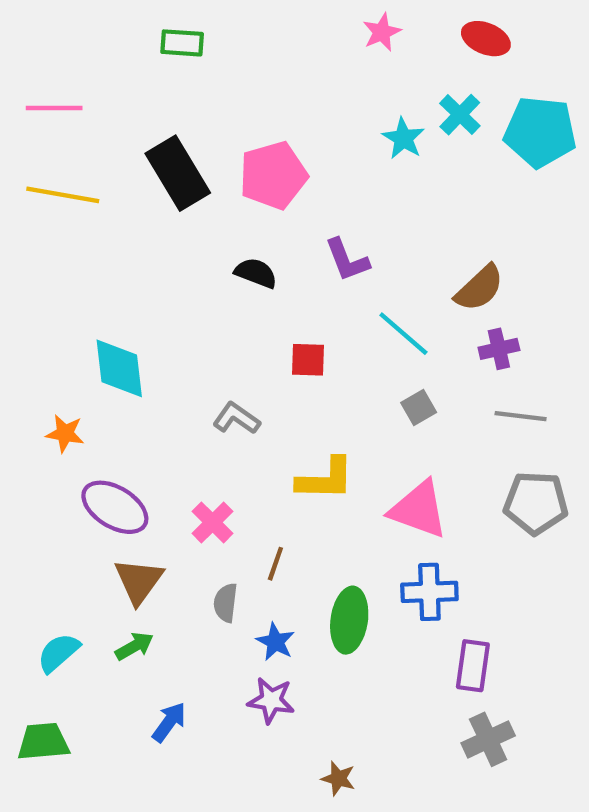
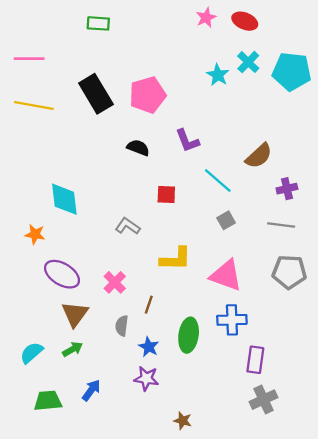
red ellipse: (486, 39) -> (245, 21), moved
purple cross: (499, 349) -> (287, 189), moved
green trapezoid: (43, 742) -> (48, 401), moved

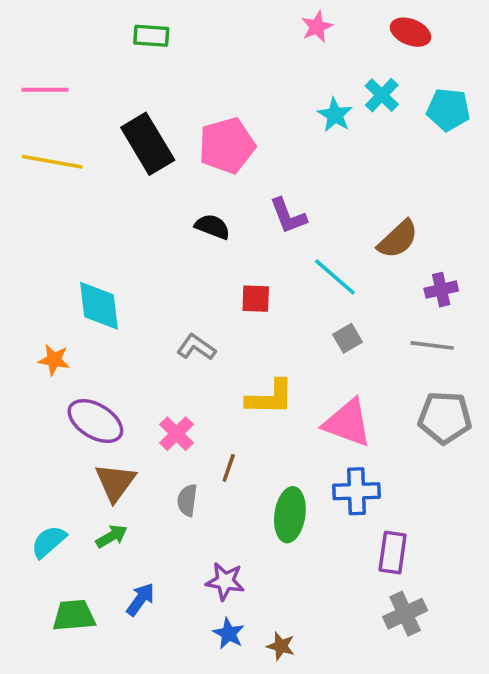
red ellipse: (245, 21) -> (411, 32), moved
cyan pentagon: (292, 71) -> (448, 110), size x0.7
blue star: (149, 347) -> (229, 634), moved

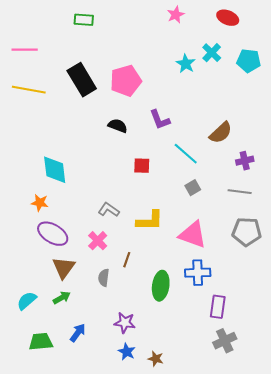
gray L-shape: (196, 347) -> (109, 210), moved
orange star: (54, 360) -> (40, 203), moved

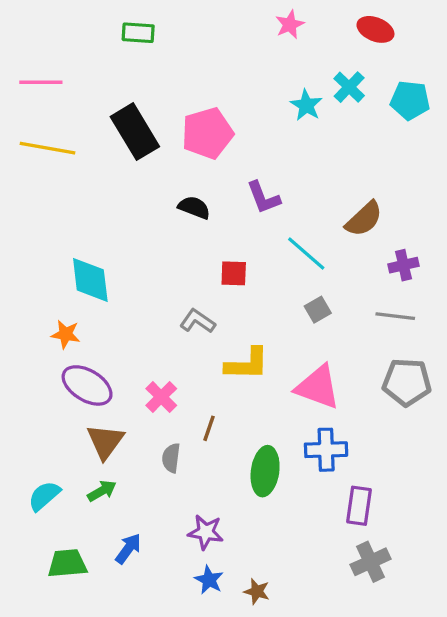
gray L-shape: (109, 210) -> (197, 321), moved

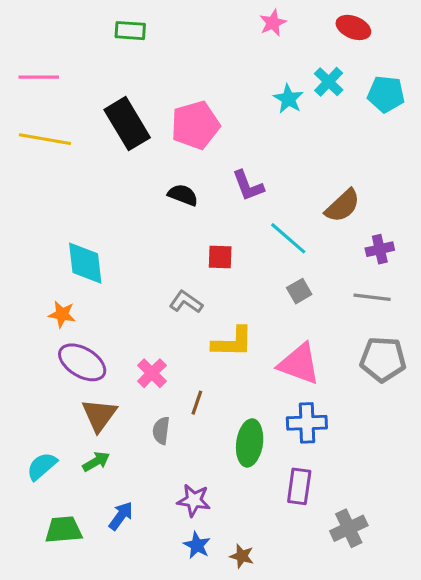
purple rectangle: (359, 506) -> (299, 486), moved

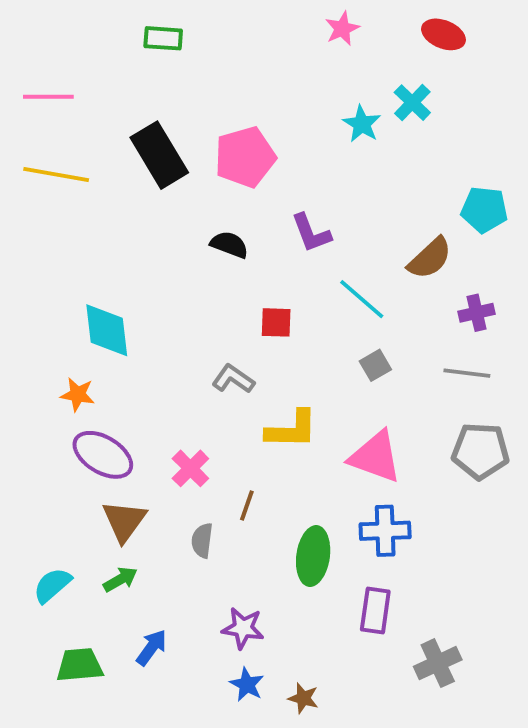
cyan pentagon: (386, 94) -> (484, 210), moved

